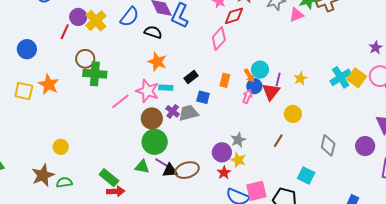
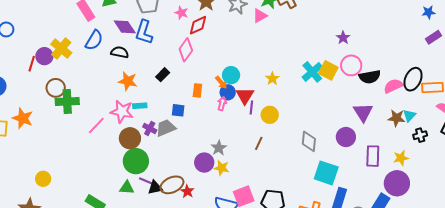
purple circle: (78, 17) -> (44, 56), moved
black rectangle: (191, 77) -> (163, 75), moved
purple line: (278, 79) -> (251, 107), moved
red star: (224, 173) -> (187, 191), moved
cyan square: (306, 175) -> (326, 173), moved, size x1.4

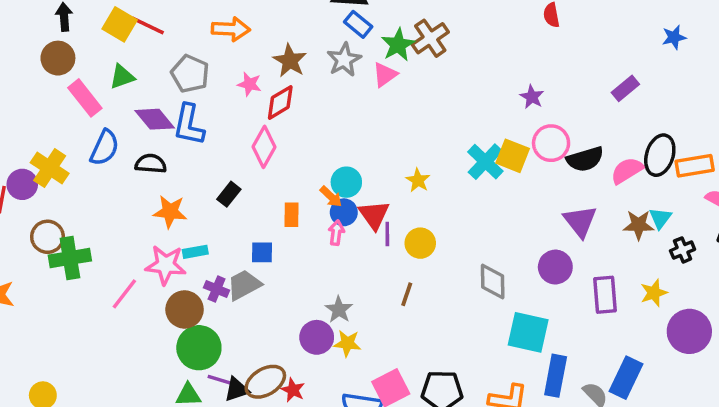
purple rectangle: (433, 37) -> (625, 88), moved
purple circle: (397, 183) -> (689, 331), moved

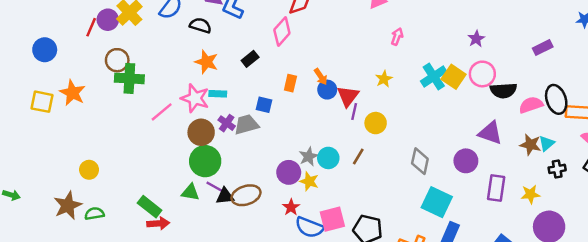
black ellipse: (660, 155) -> (556, 99), turned -48
cyan circle: (346, 182) -> (328, 158), moved
purple triangle: (580, 221) -> (490, 133), turned -45
pink arrow: (336, 233) -> (397, 37), moved
red star: (293, 390) -> (291, 207), moved

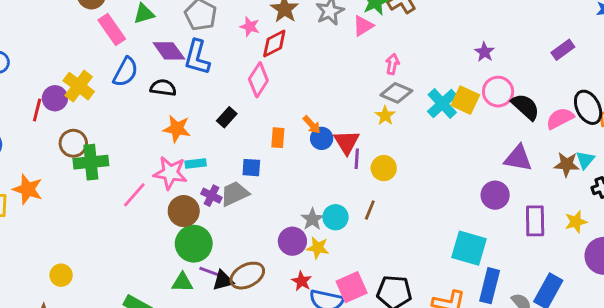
black semicircle: (503, 90) -> (525, 107), turned -125
gray diamond: (420, 161) -> (396, 93), moved, turned -70

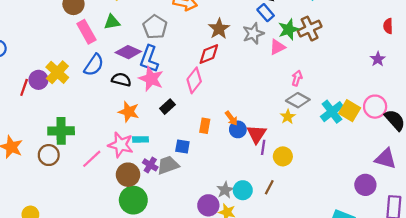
pink star: (250, 27) -> (151, 79), moved, size x1.6
purple diamond: (169, 51) -> (128, 52), turned -35
purple star: (485, 52) -> (378, 59), moved
brown circle: (73, 143) -> (49, 155), moved

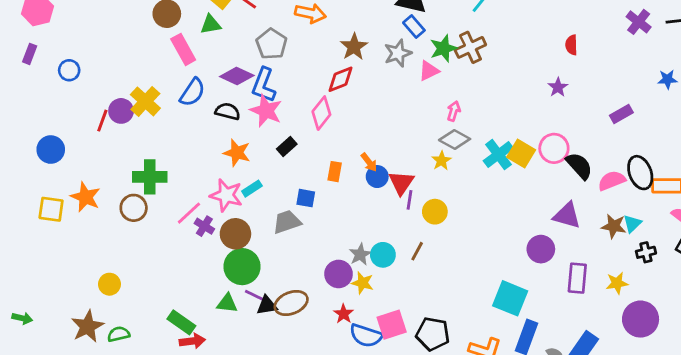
green triangle: (112, 22) -> (211, 24), moved
cyan rectangle: (141, 139) -> (252, 189), turned -32
purple cross: (150, 165) -> (204, 226), moved

